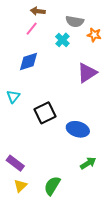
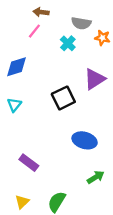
blue diamond: (29, 62) -> (16, 67), moved
black square: (45, 113) -> (63, 98), moved
purple rectangle: (15, 163) -> (29, 163), moved

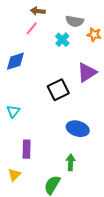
cyan triangle: (14, 105) -> (13, 111), moved
purple rectangle: (29, 163) -> (27, 149), turned 54
green arrow: (96, 177) -> (71, 162), moved, turned -56
yellow triangle: (22, 202) -> (14, 175), moved

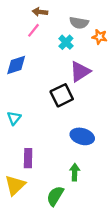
purple triangle: (87, 72) -> (80, 71), moved
yellow triangle: (14, 175) -> (15, 185), size x1.5

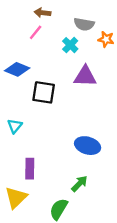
blue diamond: (16, 65) -> (17, 69), turned 40
purple triangle: (80, 71) -> (85, 76), turned 35
black square: (62, 95) -> (44, 92), moved, turned 35
green arrow: (75, 172) -> (79, 184), turned 42

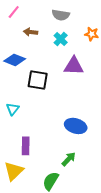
brown arrow: (42, 13) -> (31, 32), moved
gray semicircle: (84, 24) -> (61, 15), moved
pink line: (36, 32) -> (14, 12), moved

